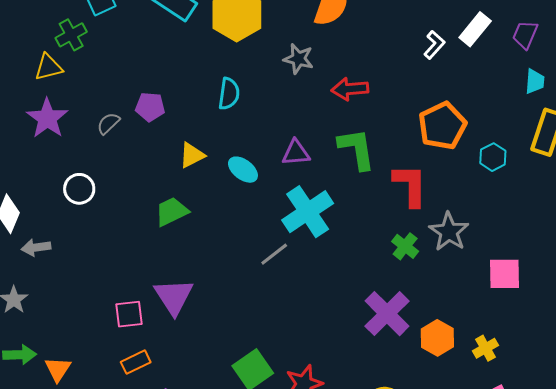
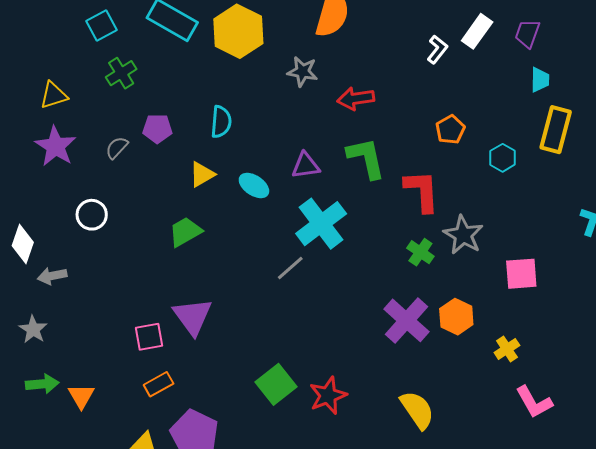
green cross: (71, 35) -> (121, 73), moved
cyan semicircle: (229, 94) -> (221, 122), moved
orange pentagon: (442, 126) -> (450, 130), size x0.6
orange hexagon: (437, 338) -> (456, 317), moved

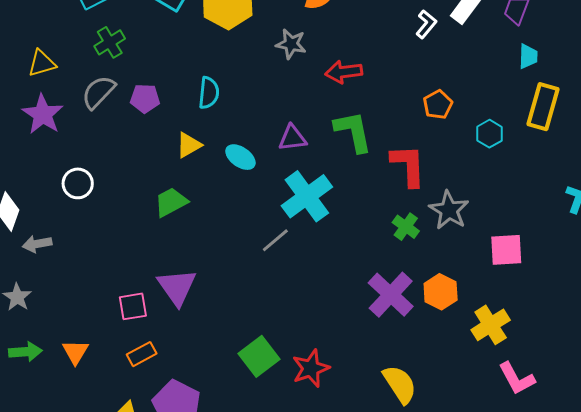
gray semicircle: (117, 148) -> (98, 92), moved, size x1.5
yellow cross: (507, 349) -> (491, 325), size x1.5
orange triangle: (81, 396) -> (75, 352), moved

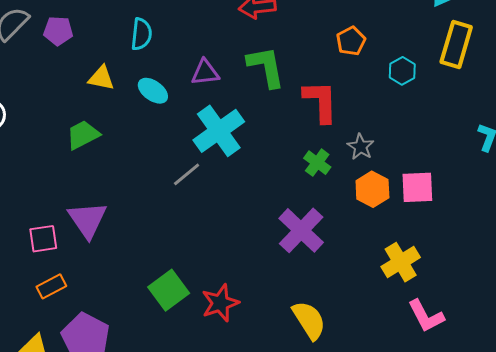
cyan semicircle: (209, 93) -> (141, 34), moved
yellow triangle: (189, 145) -> (101, 78), turned 40
gray star: (449, 210) -> (361, 147), size x0.7
orange hexagon: (441, 292) -> (372, 189), moved

